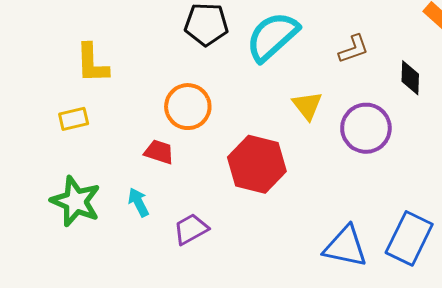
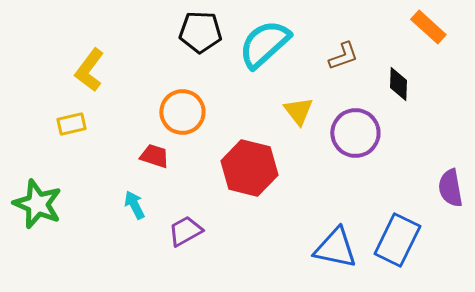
yellow L-shape: (92, 63) -> (89, 70), turned 39
green star: (76, 201) -> (37, 204), moved

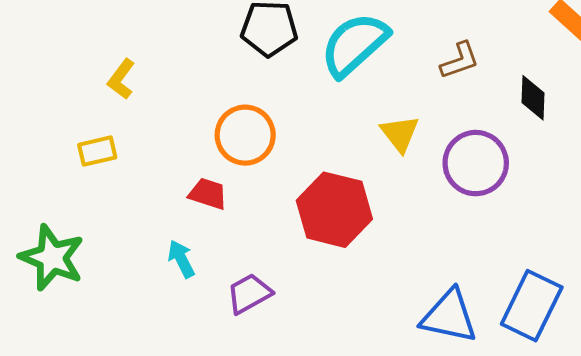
yellow L-shape: (89, 70) -> (121, 79), size x0.7

